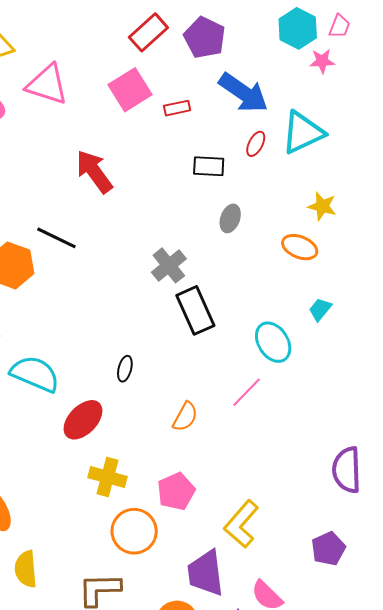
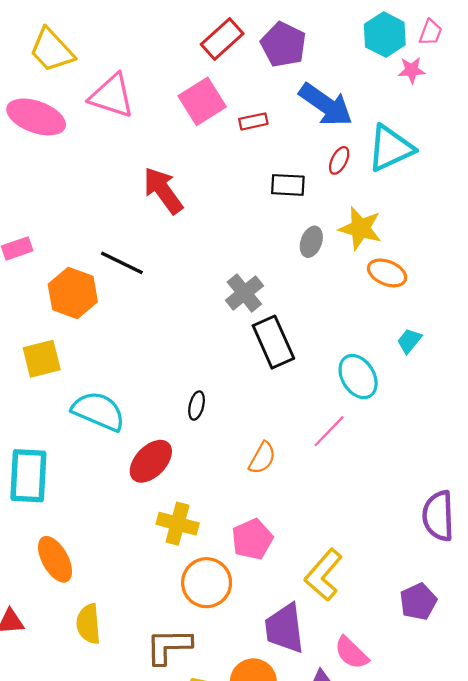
yellow star: (322, 206) -> (360, 228), moved, size x1.4

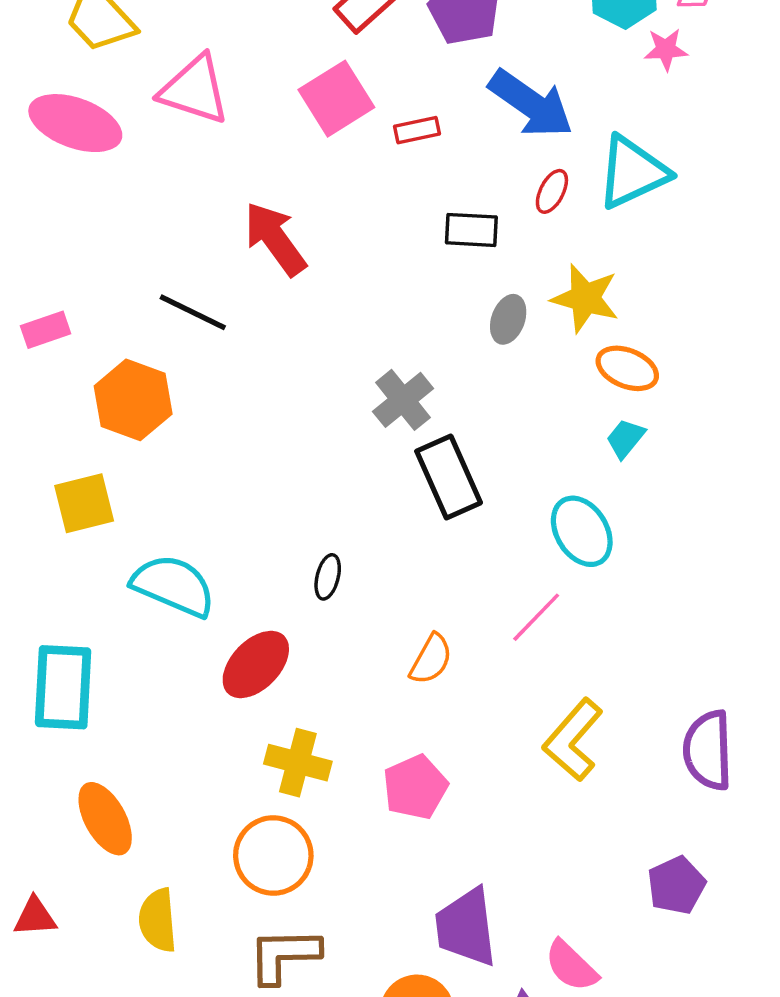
black line: (122, 263) -> (193, 312), moved
cyan trapezoid: (409, 341) -> (626, 438), moved
yellow L-shape: (324, 575) -> (573, 740), moved
orange circle: (207, 583) -> (273, 855), moved

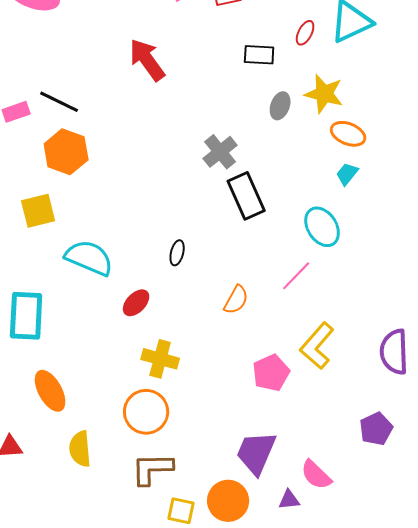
black line: (193, 312) -> (59, 102), moved
red ellipse: (256, 664) -> (136, 303), size x0.7
pink pentagon: (415, 787) -> (271, 373), moved
purple trapezoid: (466, 927) -> (256, 453), turned 30

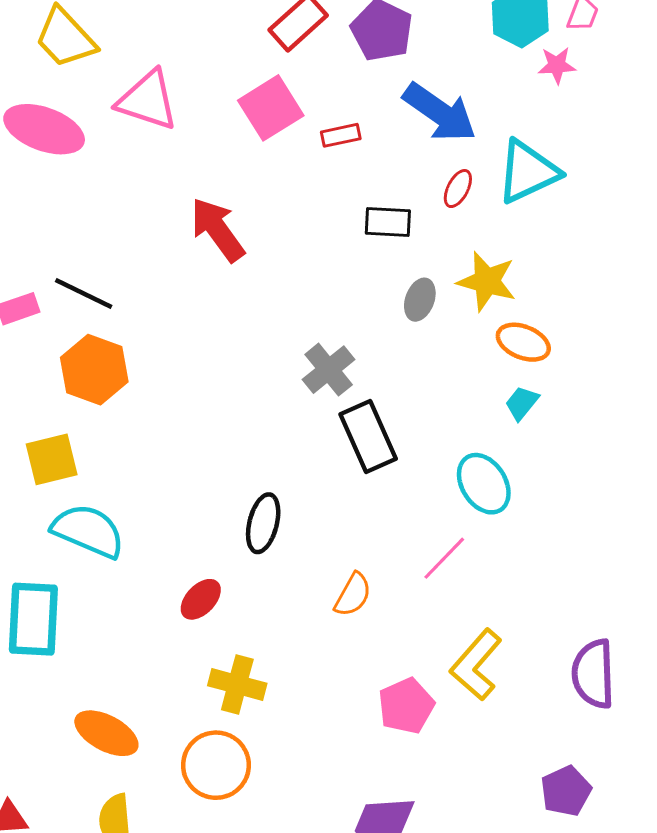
black ellipse: (177, 253) -> (263, 523), size x1.5
cyan semicircle: (89, 258) -> (88, 531), moved
orange ellipse: (50, 391) -> (106, 733), moved, turned -33

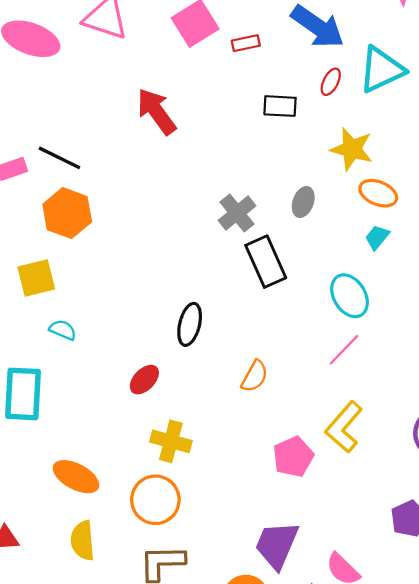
gray ellipse: (420, 300) -> (303, 202), moved
cyan semicircle: (88, 531) -> (63, 330), size x0.5
pink line: (444, 558) -> (344, 350), moved

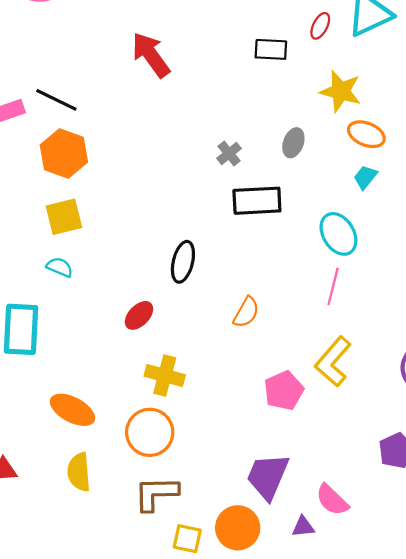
gray cross: (237, 213) -> (229, 153), size x0.7
black rectangle: (266, 262) -> (257, 201), turned -69
yellow square: (36, 278) -> (64, 217), moved
pink line: (344, 350) -> (333, 286), turned -30

